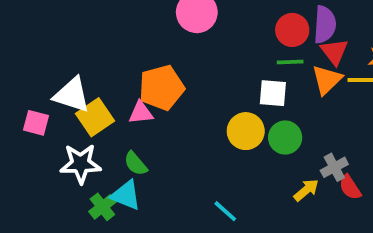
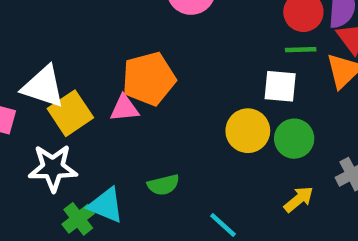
green semicircle: (136, 164) -> (163, 185), moved, turned -64
yellow arrow: (306, 190) -> (299, 199), moved

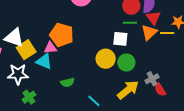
orange pentagon: (149, 79) -> (62, 35), turned 30
yellow arrow: (299, 199) -> (128, 90), size x1.6
cyan triangle: (106, 205) -> (44, 61), moved

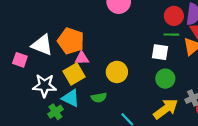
orange pentagon: (62, 35) -> (71, 41), moved
yellow square: (26, 50) -> (74, 74), moved
yellow circle: (106, 59) -> (117, 72), moved
cyan triangle: (44, 61) -> (71, 98), moved

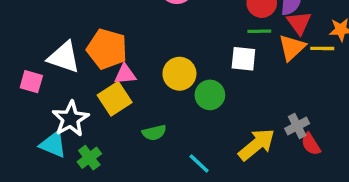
yellow circle: (117, 72) -> (179, 74), moved
green circle: (165, 79) -> (210, 95), moved
white star: (44, 86) -> (71, 119), turned -30
cyan triangle: (71, 98) -> (53, 144), moved

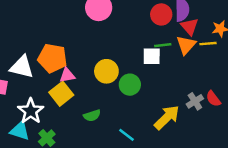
green line: (259, 31) -> (163, 45), moved
red semicircle: (311, 144) -> (213, 99), moved

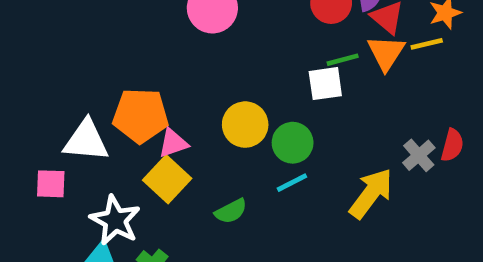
red semicircle: (213, 99) -> (452, 145), turned -119
cyan line: (127, 135) -> (292, 183), moved, turned -56

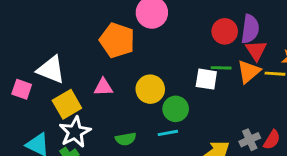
orange pentagon: (141, 116) -> (117, 40), moved
yellow square: (167, 179) -> (67, 104), moved
white star: (115, 220) -> (75, 132), moved

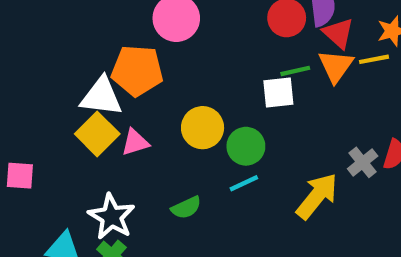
white triangle: (51, 70) -> (101, 97), moved
yellow square: (67, 104) -> (97, 134), moved

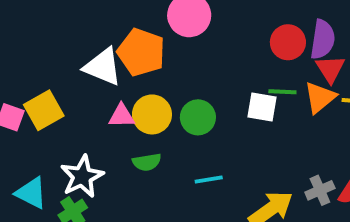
yellow circle: (203, 128) -> (152, 114), moved
yellow square: (97, 134) -> (44, 110), moved
green circle: (246, 146) -> (198, 117), moved
green semicircle: (186, 208) -> (147, 162), moved

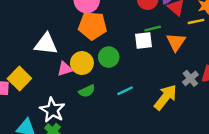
orange pentagon: (141, 52) -> (93, 26), moved
orange triangle: (320, 98) -> (176, 42), moved

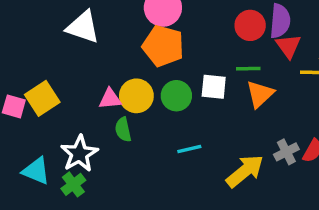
white square: (144, 40) -> (214, 87), moved
orange triangle: (176, 42) -> (260, 94), moved
white triangle: (46, 44) -> (83, 27), moved
green semicircle: (87, 91) -> (123, 130), moved, turned 91

